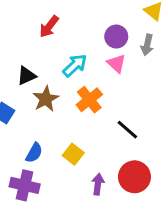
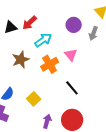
red arrow: (49, 27) -> (30, 23), moved
pink triangle: (116, 63) -> (71, 55), moved
black triangle: (26, 76) -> (11, 27), moved

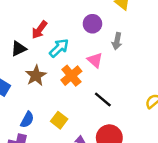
black triangle: (11, 27) -> (19, 49), moved
gray arrow: (93, 33) -> (117, 41), moved

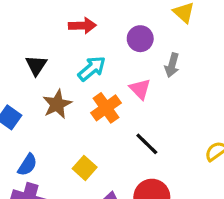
red arrow: (39, 30) -> (82, 26), moved, turned -132
black triangle: (19, 49) -> (36, 65), turned -35
blue semicircle: (27, 120) -> (27, 165), moved

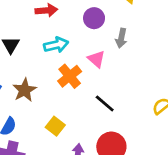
cyan arrow: (92, 69) -> (56, 45), turned 30
brown star: (57, 104) -> (25, 90), moved

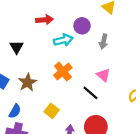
cyan arrow: (56, 45) -> (63, 40), moved
pink triangle: (96, 59) -> (103, 75), moved

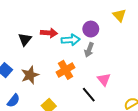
red arrow: (44, 20) -> (49, 33), moved
gray arrow: (103, 41) -> (89, 50), moved

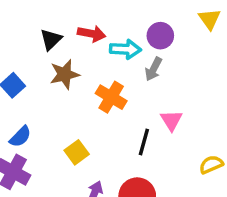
orange cross: (66, 70) -> (111, 97), turned -36
brown star: (30, 75) -> (65, 74), moved
black line: (89, 95) -> (144, 142), turned 49

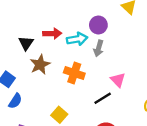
blue semicircle: (20, 137) -> (15, 101), moved
black line: (144, 142) -> (103, 98), turned 54

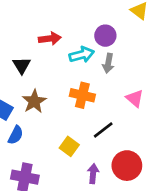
red arrow: (52, 33) -> (50, 39), moved
brown star: (40, 65) -> (34, 101), moved
black line: (103, 98) -> (103, 130), moved

